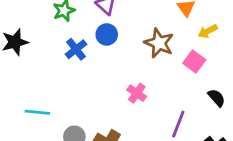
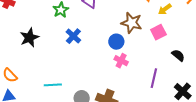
blue circle: (107, 34) -> (116, 42), moved
pink square: (194, 62) -> (158, 32), turned 35

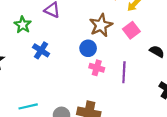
brown star: (132, 23) -> (101, 25), turned -30
purple line: (154, 78) -> (124, 72), moved

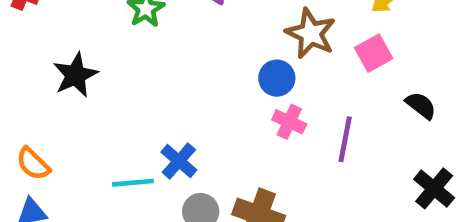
brown star: (101, 25) -> (311, 33), turned -30
blue cross: (41, 50) -> (179, 161), moved

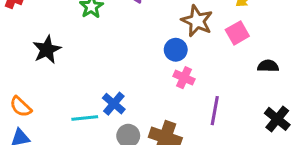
black semicircle: (421, 105) -> (268, 66), turned -36
purple line: (345, 139) -> (215, 111), moved

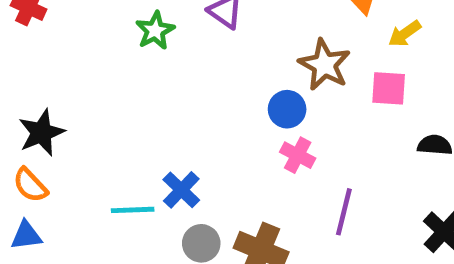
pink square: (237, 33) -> (389, 88), turned 30
black star: (47, 50) -> (41, 133), moved

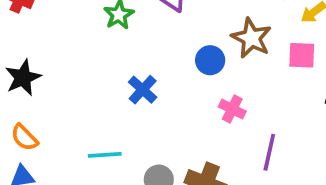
blue circle: (287, 109) -> (210, 60), moved
black star: (41, 133) -> (23, 78), moved
blue cross: (181, 190) -> (143, 90), moved

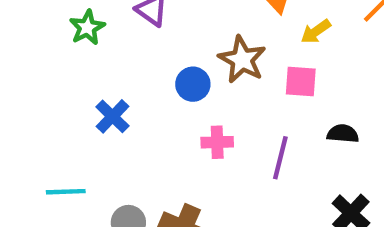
pink cross: (232, 109) -> (217, 142), turned -30
purple line: (269, 152) -> (280, 158), moved

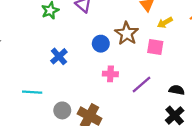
black semicircle: (343, 134) -> (177, 90), moved
purple line: (280, 158) -> (142, 85), turned 30

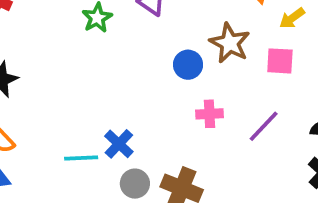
blue cross: (59, 56) -> (119, 144), moved

